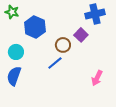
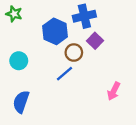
blue cross: (95, 14) -> (84, 16), moved
blue hexagon: (35, 27) -> (55, 31), moved
blue semicircle: (14, 76) -> (21, 102), moved

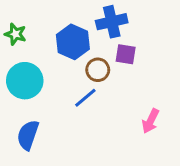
green star: (14, 14) -> (15, 34), moved
purple square: (95, 41) -> (126, 54), turned -35
cyan circle: (19, 61) -> (25, 81), size x1.5

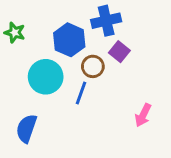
purple square: (126, 54) -> (119, 52), turned 30
cyan circle: (25, 81) -> (46, 77), moved
blue line: (85, 98) -> (81, 93), turned -30

